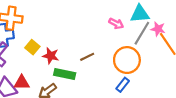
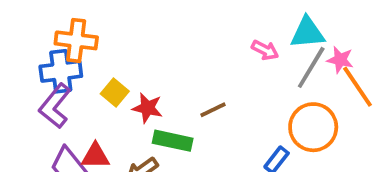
orange circle: (127, 60) -> (313, 127), moved

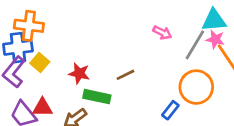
cyan triangle: (307, 33) -> (214, 20), moved
yellow square: (115, 92) -> (40, 63), moved

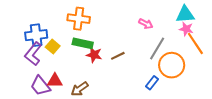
orange cross: (29, 26) -> (79, 19), moved
gray line: (195, 45) -> (157, 49), moved
red star: (79, 73) -> (94, 55), moved
green rectangle: (97, 97) -> (83, 43), moved

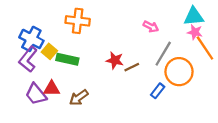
blue cross: (36, 35) -> (31, 39), turned 35
green rectangle: (83, 43) -> (67, 59), moved
red star: (94, 55) -> (115, 60), moved
brown line: (118, 56) -> (132, 67), moved

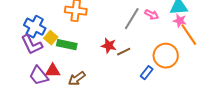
pink arrow: (151, 27) -> (152, 15), moved
gray line: (163, 54) -> (132, 19), moved
purple L-shape: (28, 59) -> (32, 45), turned -65

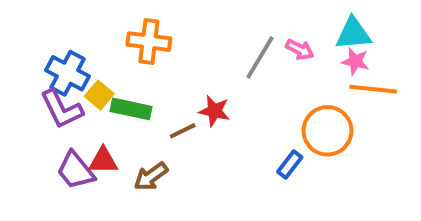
orange line: (189, 35) -> (373, 89), turned -50
brown line: (124, 52) -> (183, 131), moved

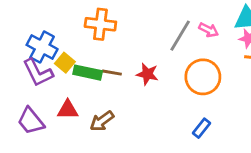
brown line: (183, 131) -> (112, 73), moved, turned 36
orange circle: (327, 131) -> (203, 77), moved
blue rectangle: (290, 165) -> (201, 128), moved
purple trapezoid: (75, 171) -> (31, 121), moved

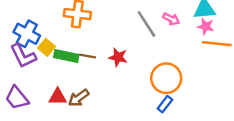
gray line: (180, 36) -> (146, 24), turned -64
orange circle: (203, 77) -> (166, 78), moved
red triangle: (68, 110) -> (58, 97), moved

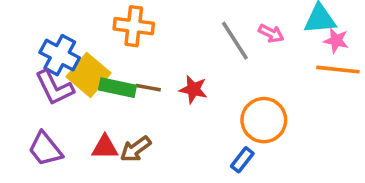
pink star: (206, 26) -> (336, 41), moved
yellow square: (47, 47) -> (89, 75), size x1.6
blue rectangle: (165, 104) -> (242, 160), moved

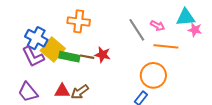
orange line: (338, 70) -> (166, 46), moved
red star: (193, 89) -> (103, 55), moved

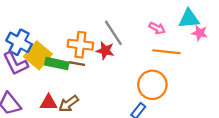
orange cross: (79, 21) -> (80, 45), moved
gray line: (137, 30) -> (113, 33), moved
red star: (103, 55) -> (105, 51), moved

